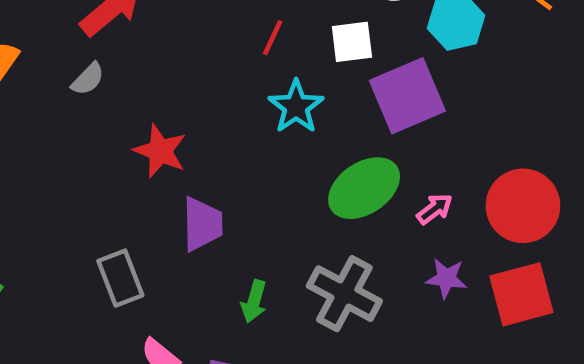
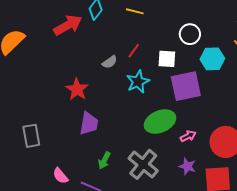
gray semicircle: (88, 79) -> (110, 62), moved
gray rectangle: (120, 278) -> (31, 136), moved

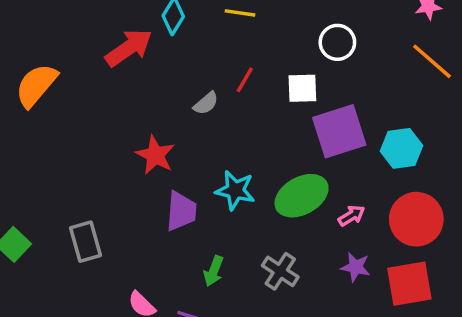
cyan hexagon: (212, 59) -> (401, 148), moved
cyan star: (138, 82) -> (235, 190), moved, turned -30
gray cross: (143, 164) -> (280, 271), size x0.7

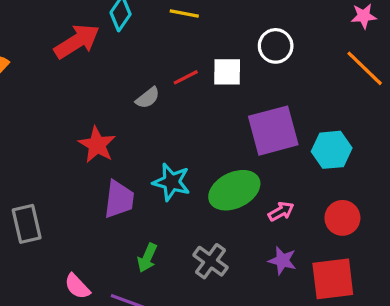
red line: (245, 80) -> (186, 77), turned 30
white square: (302, 88) -> (227, 72), moved
red circle: (416, 219) -> (342, 218), size x0.7

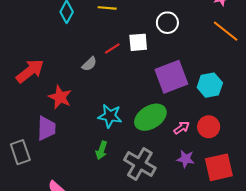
red arrow: (77, 41) -> (30, 71), moved
purple trapezoid: (119, 199) -> (46, 128), moved
red circle: (342, 218) -> (209, 127), moved
green arrow: (147, 258) -> (101, 150), moved
gray cross: (211, 261) -> (140, 164), size x1.4

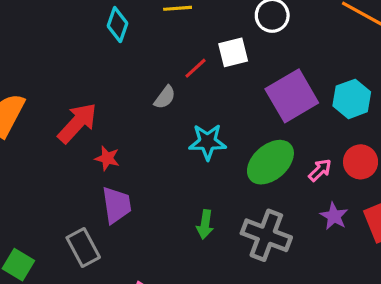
red star: (60, 97) -> (107, 158), moved, size x0.7
cyan star: (110, 116) -> (208, 142), moved
purple star: (186, 159) -> (334, 216), turned 30

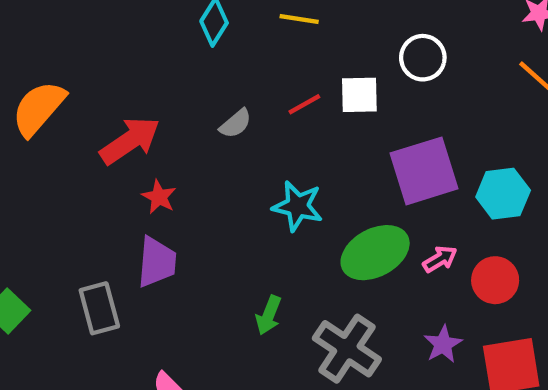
gray semicircle: (165, 97) -> (236, 124), moved
pink arrow: (320, 170) -> (440, 259), moved

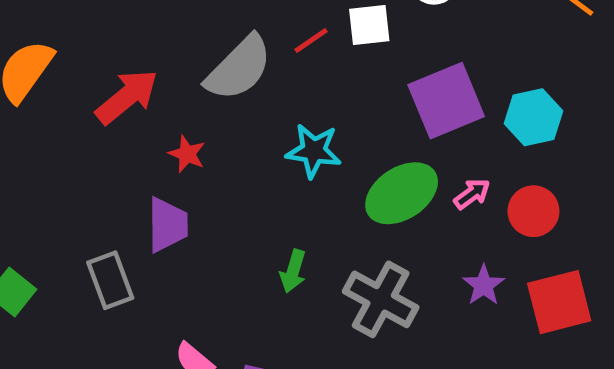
gray semicircle: (236, 124) -> (239, 68), size x2.0
red star: (159, 197) -> (187, 154), moved

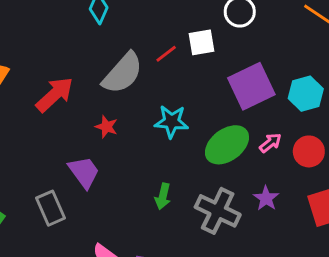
red star: (187, 154) -> (107, 127), moved
purple trapezoid: (168, 225) -> (84, 172), turned -33
purple star: (484, 285) -> (266, 198), moved

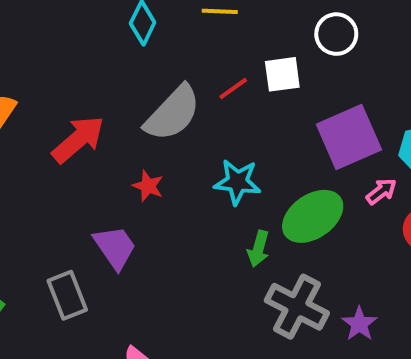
pink arrow: (270, 143) -> (381, 191), moved
green arrow: (163, 196) -> (258, 249), moved
purple star: (266, 198) -> (359, 324), moved

